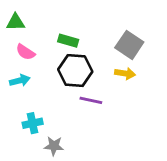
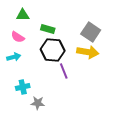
green triangle: (16, 22) -> (23, 15), moved
yellow arrow: (125, 73) -> (88, 52), size x1.5
purple line: (91, 100) -> (64, 71), turned 56

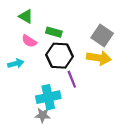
green triangle: (23, 15) -> (26, 16), turned 32
pink semicircle: (18, 37) -> (29, 41), moved
cyan cross: (23, 87) -> (48, 97), moved, size x1.5

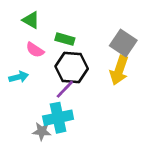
yellow arrow: (99, 58) -> (119, 70), turned 100
purple line: (72, 79) -> (65, 89), moved, turned 66
gray star: (43, 115) -> (42, 131), moved

